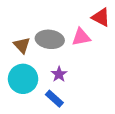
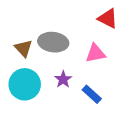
pink triangle: (81, 37) -> (95, 53), moved
blue rectangle: (54, 99) -> (92, 94), moved

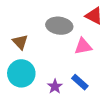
gray ellipse: (53, 42) -> (59, 26), moved
purple star: (63, 79) -> (55, 86), moved

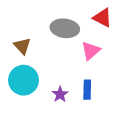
pink triangle: (83, 46) -> (91, 51), turned -30
blue rectangle: (80, 82) -> (87, 90), turned 49

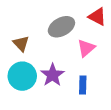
gray ellipse: (65, 28) -> (61, 27), turned -35
purple star: (60, 94) -> (53, 75), moved, size x1.5

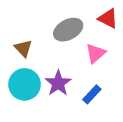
blue rectangle: (83, 85) -> (92, 94), turned 42

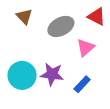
brown triangle: (23, 48) -> (24, 16), moved
purple star: (58, 83) -> (52, 74), turned -30

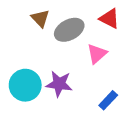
brown triangle: (24, 16) -> (40, 18), moved
blue rectangle: (82, 84) -> (108, 100), moved

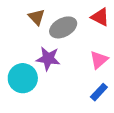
pink triangle: (97, 54) -> (99, 60), moved
purple star: (59, 84) -> (48, 59), moved

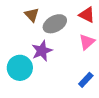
purple star: (48, 59) -> (42, 51), turned -30
pink triangle: (99, 60) -> (87, 42), moved

